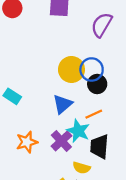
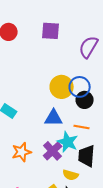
blue triangle: (63, 104) -> (54, 118), turned 42
orange line: (94, 114) -> (82, 127), turned 35

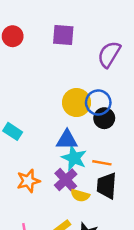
orange line: (82, 127) -> (102, 163), moved
cyan star: (68, 142) -> (74, 158), moved
yellow semicircle: (71, 175) -> (80, 195), moved

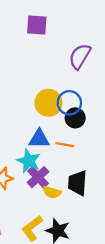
purple square: (63, 35) -> (37, 25), moved
cyan star: (74, 158) -> (29, 161), moved
orange line: (102, 163) -> (65, 145), moved

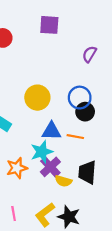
purple semicircle: (80, 56) -> (89, 54), size x0.7
yellow circle: (48, 103) -> (37, 98), moved
cyan star: (29, 161) -> (42, 152), turned 30

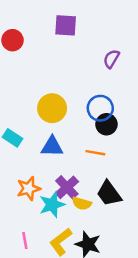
blue triangle: (51, 131) -> (52, 147), moved
cyan star: (42, 152) -> (52, 205), moved
black trapezoid: (87, 172) -> (109, 194), turned -40

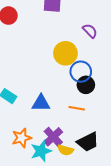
purple semicircle: (111, 59) -> (90, 31), turned 105
yellow circle: (52, 108) -> (65, 53), moved
black trapezoid: (109, 194) -> (88, 142), turned -80

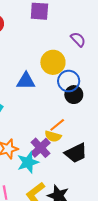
blue triangle: (41, 103) -> (26, 81), moved
orange line: (77, 108) -> (57, 125), moved, turned -49
yellow semicircle: (65, 150) -> (53, 136), moved

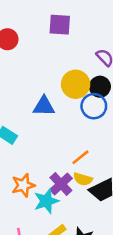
black circle: (74, 95) -> (100, 87), moved
yellow semicircle: (53, 136) -> (83, 179), moved

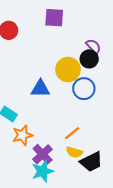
black circle: (100, 87) -> (89, 59), moved
purple cross: (61, 184) -> (43, 154), moved
orange star: (23, 185) -> (22, 135), moved

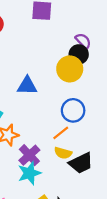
yellow circle: (68, 70) -> (70, 69), moved
blue circle: (84, 89) -> (73, 110), moved

